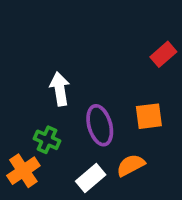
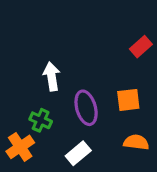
orange semicircle: (131, 165) -> (136, 142), moved, turned 35

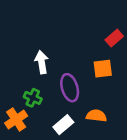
orange square: (128, 100) -> (103, 69), moved
orange semicircle: (136, 142) -> (96, 116), moved

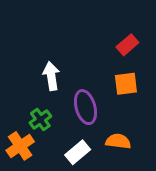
red rectangle: (114, 38) -> (127, 45), moved
green cross: (33, 98) -> (40, 120), turned 30

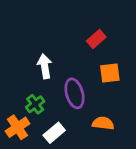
red rectangle: (127, 45) -> (96, 39), moved
white rectangle: (78, 152) -> (54, 133), moved

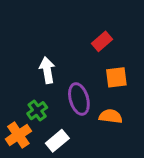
orange semicircle: (103, 123) -> (111, 116), moved

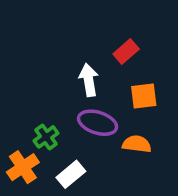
white arrow: (47, 70) -> (89, 80), moved
purple ellipse: (79, 99) -> (98, 123), turned -56

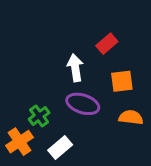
orange semicircle: (137, 144) -> (131, 117), moved

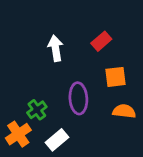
white arrow: (75, 68) -> (55, 48), moved
purple ellipse: (83, 104) -> (78, 98), turned 68

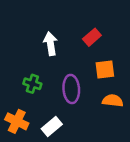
green cross: (37, 110) -> (32, 84), moved, turned -36
orange cross: (18, 134) -> (17, 121), turned -30

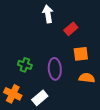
white arrow: (51, 44) -> (48, 14), moved

